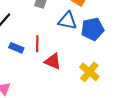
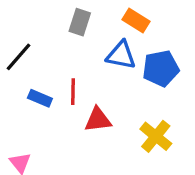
red triangle: (53, 61) -> (98, 120), turned -30

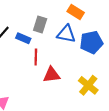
gray rectangle: (80, 22) -> (40, 25), moved
blue rectangle: (40, 98) -> (23, 38), moved

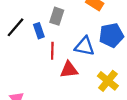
blue triangle: (66, 34) -> (85, 46), moved
blue rectangle: (23, 38) -> (39, 31), turned 48

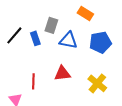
blue triangle: (85, 46) -> (68, 40), moved
red line: (52, 51) -> (33, 81), moved

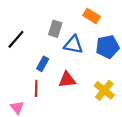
blue rectangle: (35, 38) -> (43, 64), moved, turned 48

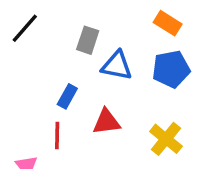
orange rectangle: (91, 16) -> (168, 23), moved
black line: (16, 39) -> (25, 28), moved

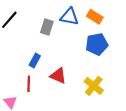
blue triangle: (117, 66) -> (69, 17), moved
red triangle: (106, 122) -> (58, 76), turned 30

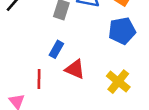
blue rectangle: (35, 60) -> (56, 49), moved

